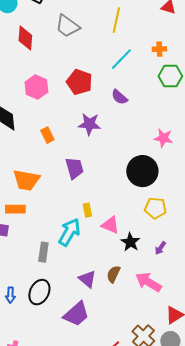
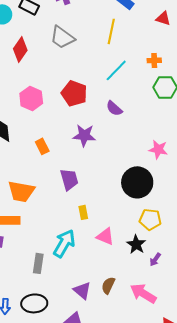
red diamond: (25, 38) -> (20, 49), turned 30
yellow rectangle: (87, 210) -> (83, 212), moved
black star: (130, 242) -> (136, 244), moved
black ellipse: (39, 292) -> (34, 303), turned 60

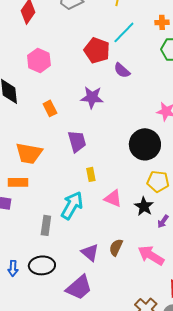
red pentagon: (74, 93) -> (97, 50), moved

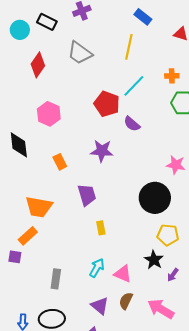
orange rectangle: (18, 182) -> (28, 236), turned -42
pink triangle: (113, 198) -> (123, 274), moved
cyan arrow: (72, 205) -> (97, 268), moved, size x0.7

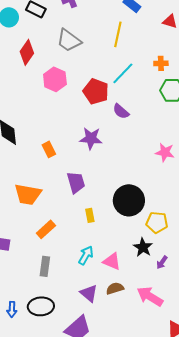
pink hexagon: (49, 114) -> (55, 79), moved
black circle: (155, 198) -> (129, 200), moved
orange rectangle: (28, 236) -> (46, 229), moved
brown semicircle: (126, 301) -> (115, 288), turned 48

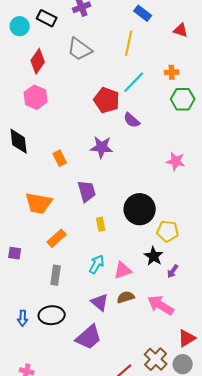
pink hexagon: (55, 79) -> (36, 97), moved
pink triangle: (112, 261) -> (123, 270), turned -42

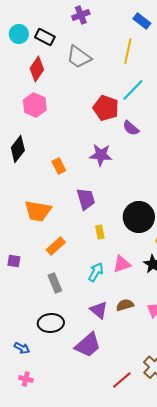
black rectangle: (47, 18) -> (45, 37), moved
black diamond: (19, 141) -> (18, 149), turned 44
pink triangle: (123, 270) -> (122, 264), moved
gray rectangle: (56, 275) -> (55, 283), turned -30
blue arrow: (23, 318) -> (22, 348), moved, turned -63

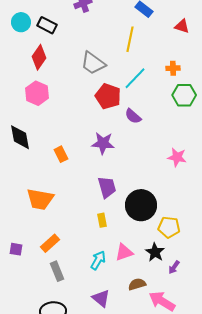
gray trapezoid: (79, 57) -> (93, 63), moved
black diamond: (18, 149) -> (20, 137), turned -48
purple trapezoid: (86, 199) -> (107, 187), moved
orange rectangle: (56, 246) -> (50, 243), moved
brown semicircle: (125, 305) -> (137, 284), moved

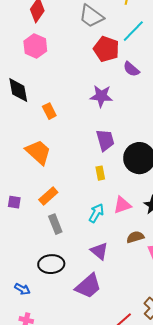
orange rectangle: (61, 154) -> (49, 111), moved
orange trapezoid: (40, 199) -> (38, 152), turned -148

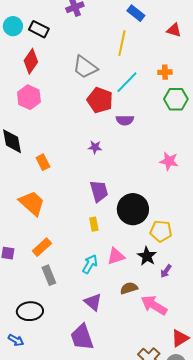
purple semicircle: (131, 69) -> (125, 120), turned -42
purple star: (101, 96) -> (95, 147), size x0.6
black ellipse: (51, 264) -> (30, 311), moved
purple trapezoid: (88, 286) -> (82, 337), turned 112

